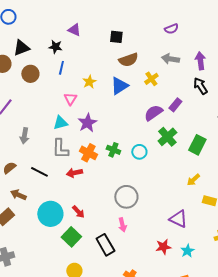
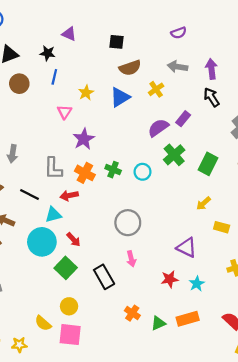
cyan triangle: (60, 123) -> (53, 215), moved
pink arrow: (122, 225) -> (131, 259), moved

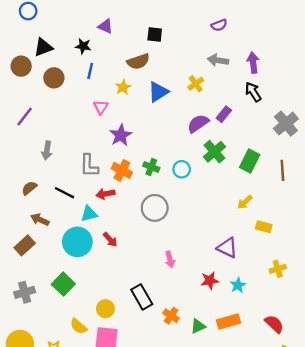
brown semicircle: (130, 68) -> (138, 61), moved
gray circle: (128, 223) -> (155, 208), moved
green square: (66, 268) -> (63, 284), moved
black rectangle: (104, 277) -> (142, 297), moved

